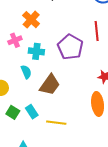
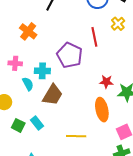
pink cross: (15, 40) -> (15, 63), moved, turned 32
cyan cross: (36, 51) -> (42, 71), moved
yellow line: (56, 123) -> (76, 136), moved

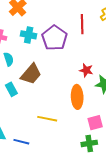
cyan cross: (42, 71) -> (29, 35), moved
cyan rectangle: (37, 123) -> (11, 89), moved

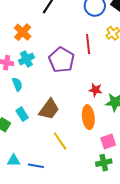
cyan cross: (29, 35) -> (26, 59), moved, turned -35
brown trapezoid: (31, 74) -> (49, 109), moved
yellow line: (47, 119) -> (60, 141), turned 48

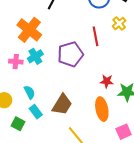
orange cross: (23, 32) -> (29, 30), size x1.4
purple pentagon: (61, 60) -> (70, 54), turned 30
cyan semicircle: (17, 84) -> (29, 92), moved

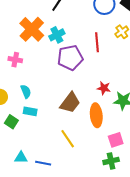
cyan cross: (35, 56) -> (57, 35), moved
brown trapezoid: (62, 105) -> (70, 103), moved
cyan rectangle: (36, 112) -> (30, 111), turned -48

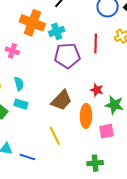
orange cross: (32, 29) -> (32, 23), turned -30
pink square: (116, 140) -> (107, 131), moved

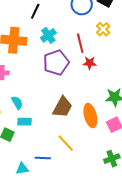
cyan cross: (57, 31) -> (48, 35), moved
red star: (97, 90) -> (90, 63), moved
blue line: (27, 157) -> (43, 158), moved

